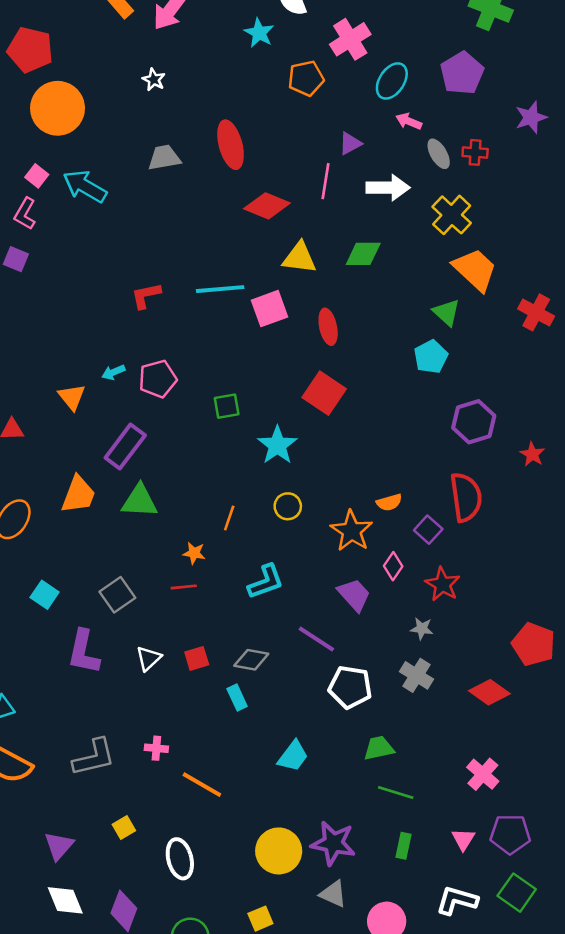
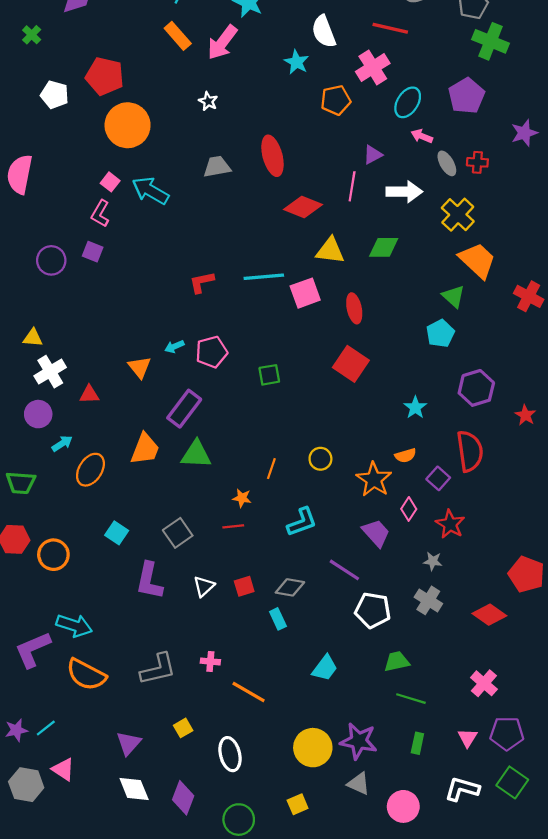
cyan star: (277, 445) -> (415, 408), moved, size x0.7

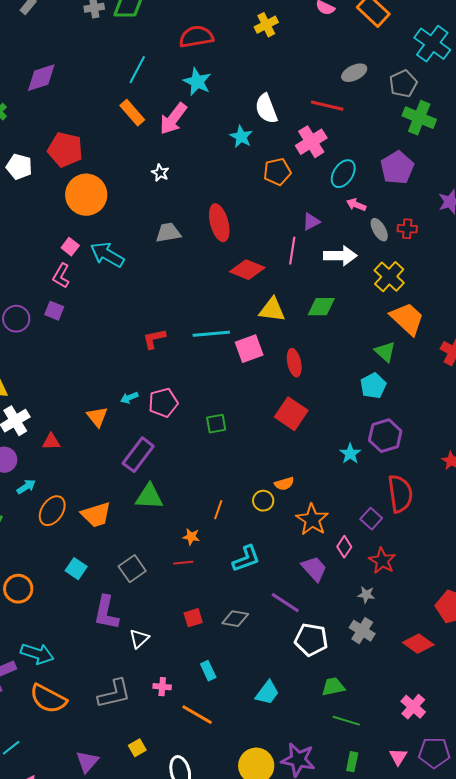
purple hexagon: (476, 388) -> (385, 436), moved
orange trapezoid: (145, 449) -> (96, 515), moved, turned 52
orange semicircle: (405, 455) -> (284, 484), moved
white triangle: (204, 586) -> (139, 639), moved
cyan rectangle: (278, 619) -> (208, 671), moved

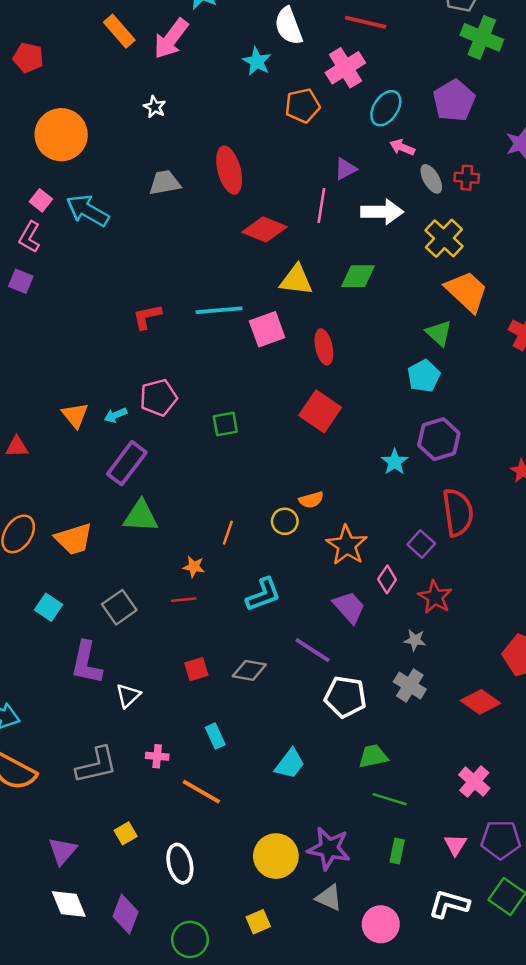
red pentagon: (65, 150) -> (28, 58), moved, size x0.7
cyan arrow: (129, 398) -> (115, 415), moved

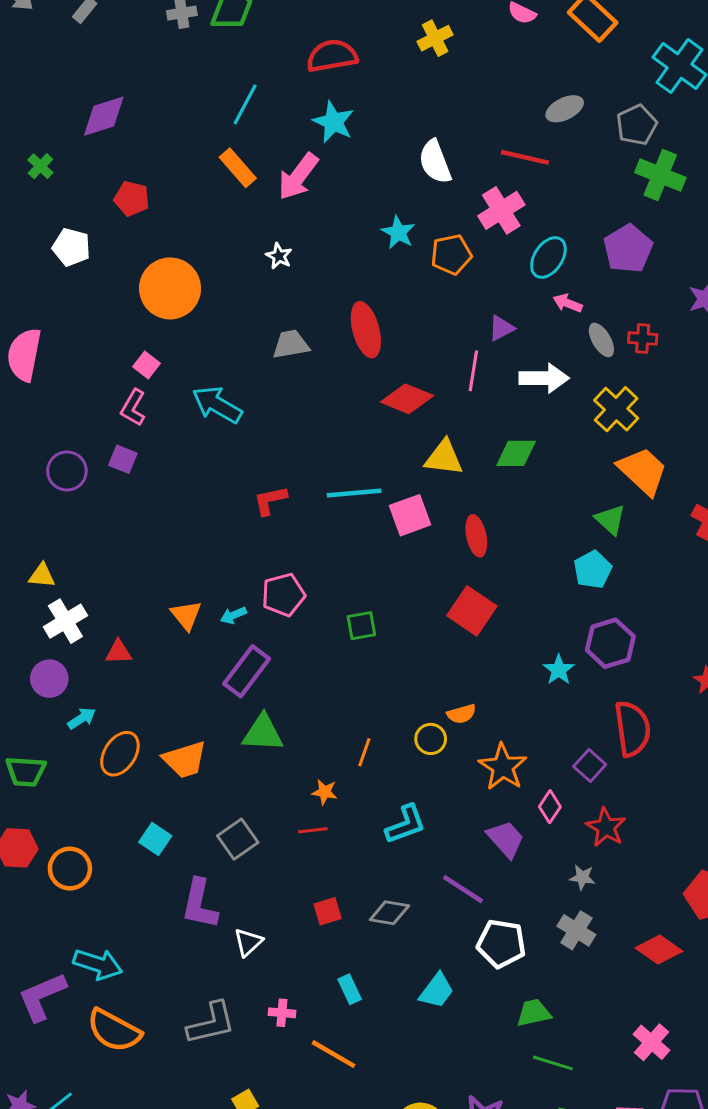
cyan star: (257, 61) -> (398, 232), moved
cyan arrow: (88, 210) -> (217, 405), moved
cyan trapezoid: (290, 764) -> (437, 991), moved

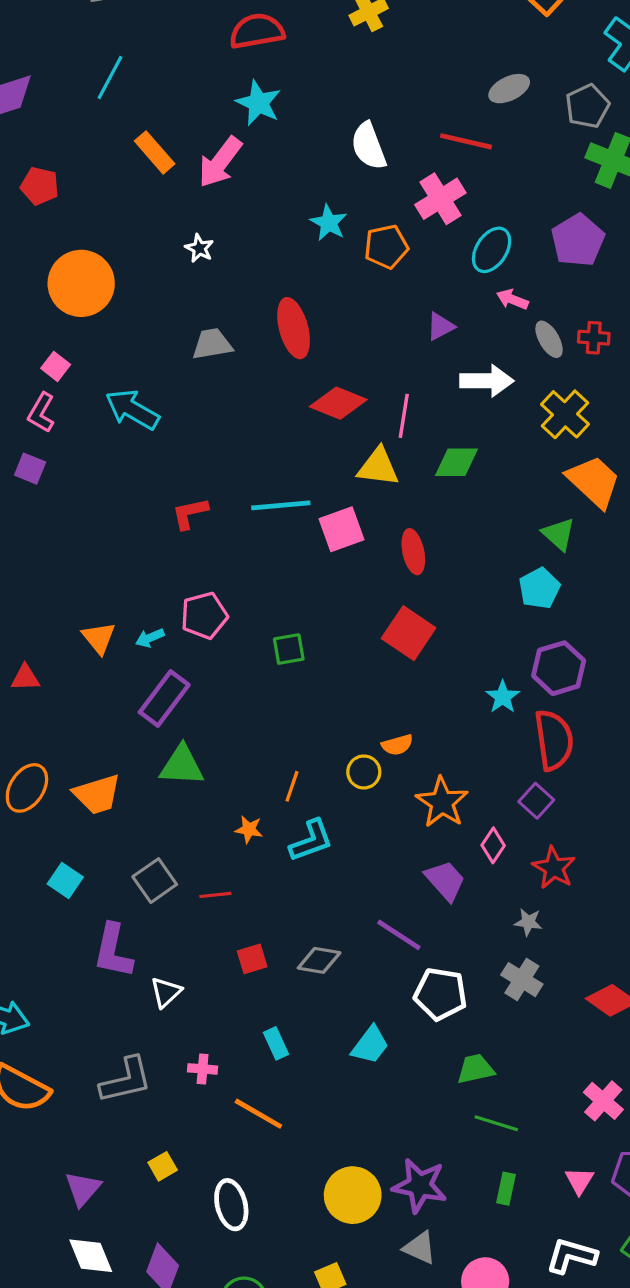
cyan line: (245, 104) -> (110, 77), moved
pink line: (473, 371) -> (404, 416), moved
red semicircle: (632, 729) -> (554, 740), moved
cyan L-shape: (406, 824) -> (311, 841), moved
red line: (313, 830) -> (215, 895), moved

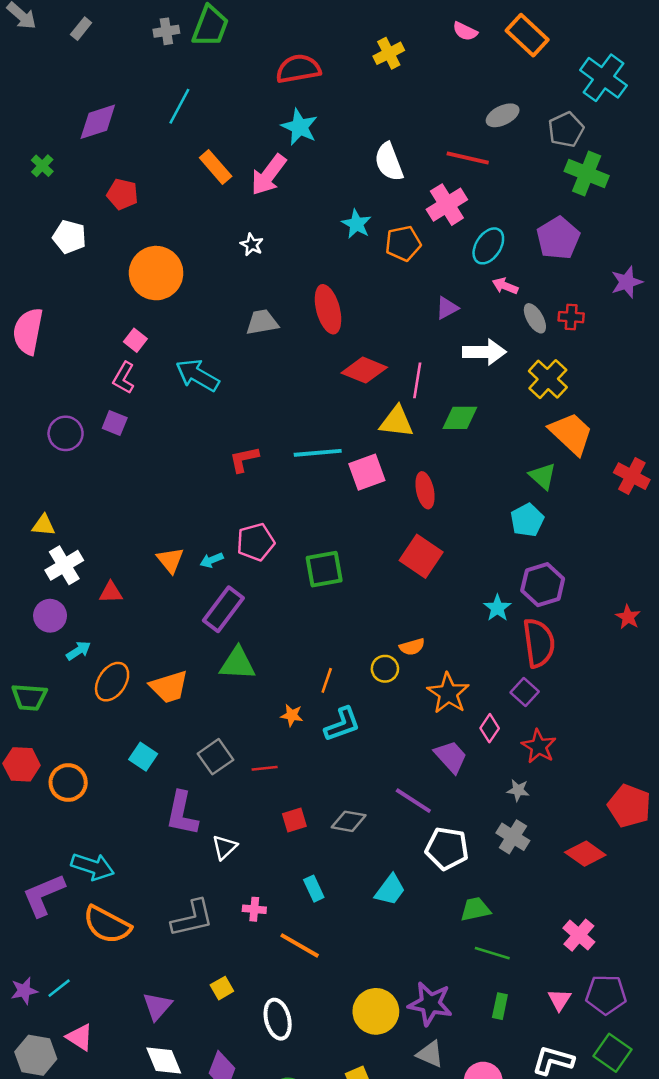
green square: (289, 649) -> (324, 569), size x1.4

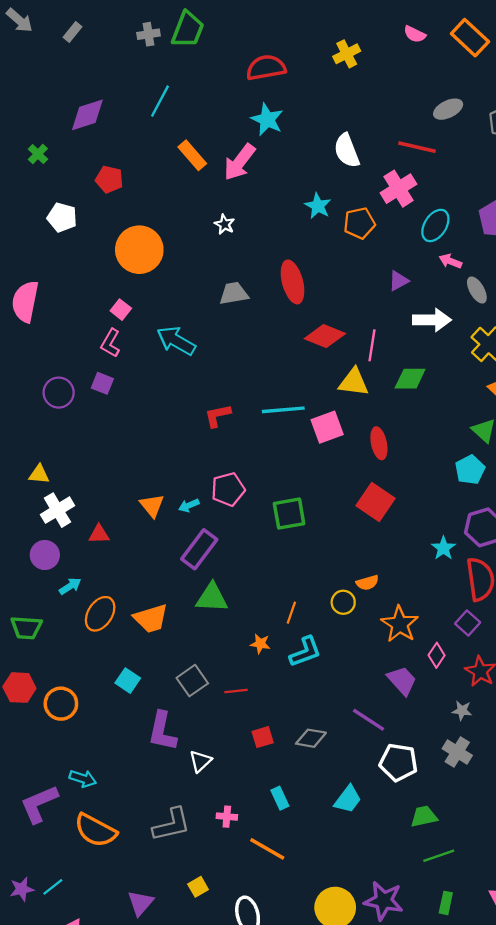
cyan arrow: (93, 867) -> (83, 779), size x0.7
green line: (492, 953) -> (439, 856), turned -36

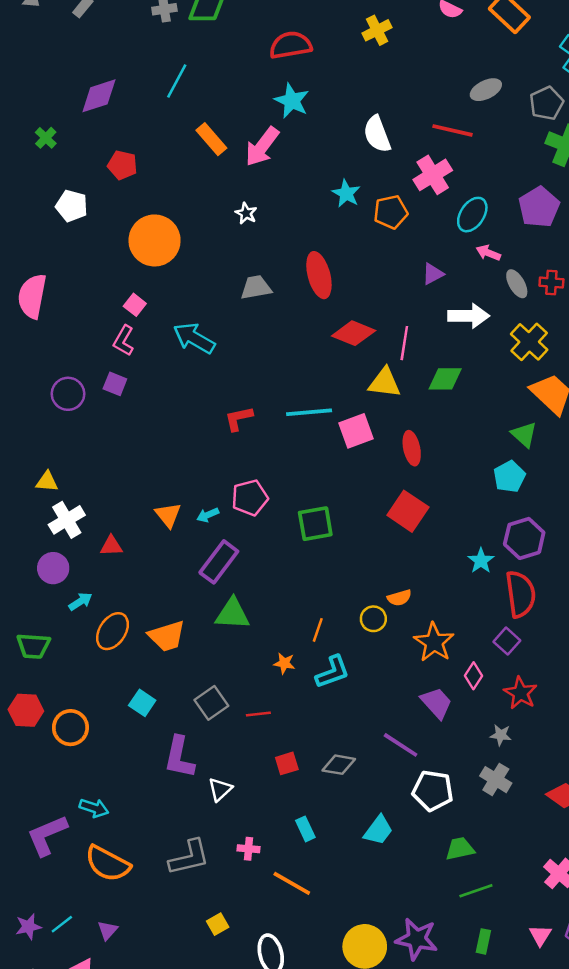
purple triangle: (140, 903) -> (108, 930), moved, size x0.7

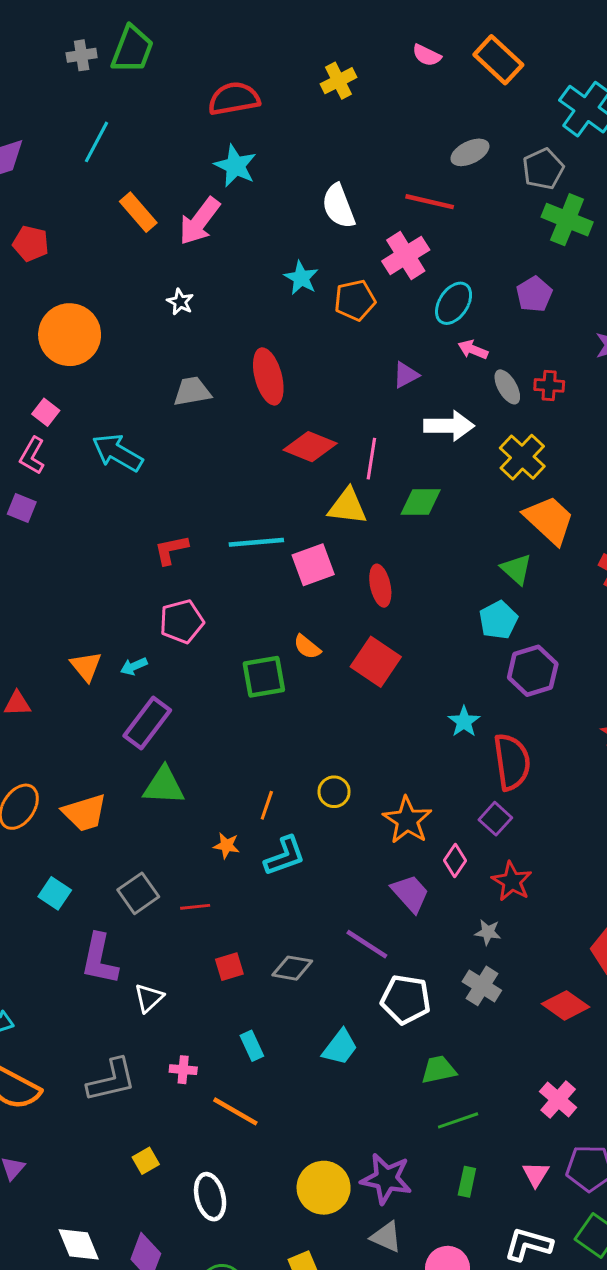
purple pentagon: (539, 207) -> (534, 294), size x0.7
pink pentagon: (250, 498) -> (182, 621), moved
purple hexagon: (524, 538) -> (533, 671), moved
orange semicircle: (399, 598) -> (307, 647), moved, turned 55

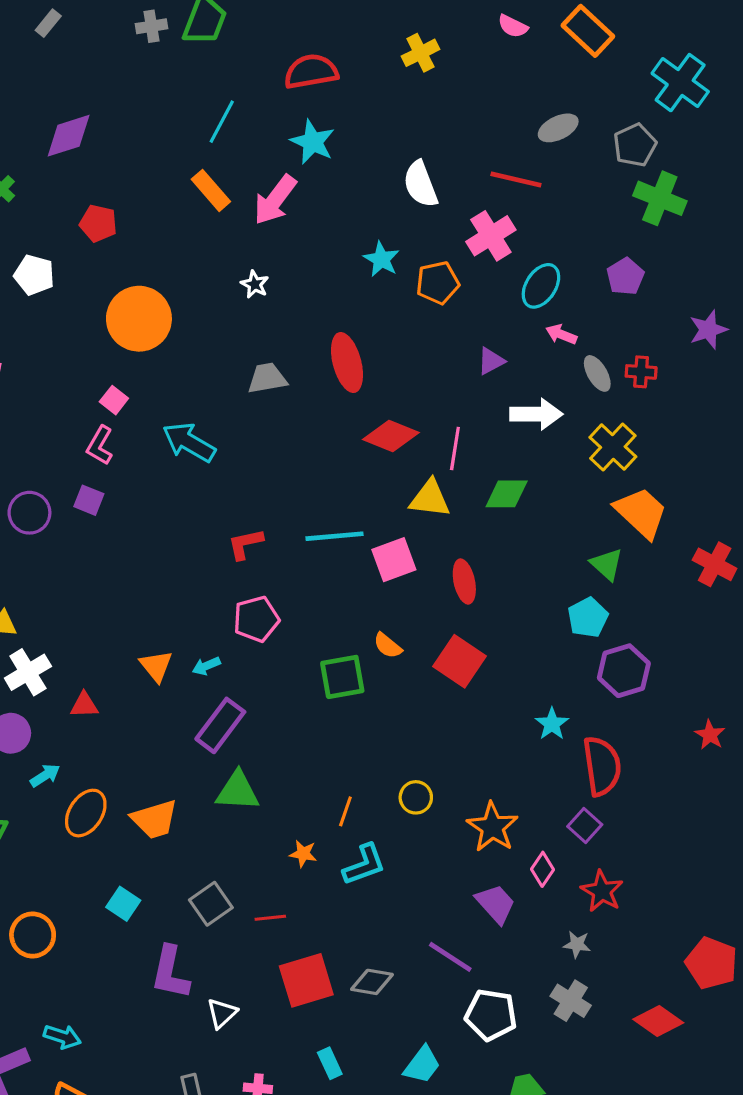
cyan line: (96, 142) -> (222, 122), moved
red square: (229, 967) -> (306, 980), size x1.8

